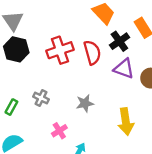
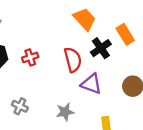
red cross: (60, 50) -> (30, 57), moved, size x0.6
purple triangle: (124, 69) -> (91, 84), moved

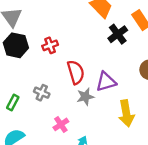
red semicircle: (73, 60) -> (76, 72), moved
purple triangle: (91, 84) -> (106, 82), moved, turned -35

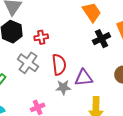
gray cross: (42, 93) -> (28, 63), moved, size x1.5

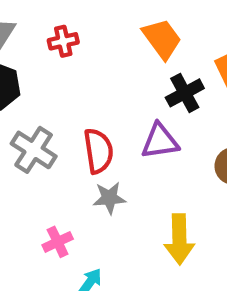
red cross: (41, 37) -> (63, 41), moved
purple triangle: (84, 78) -> (160, 141), moved

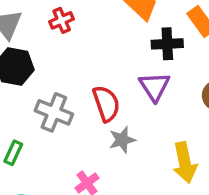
black cross: (185, 93) -> (167, 44), turned 36
purple triangle: (160, 141) -> (154, 87), turned -44

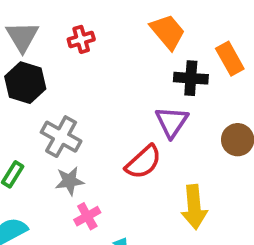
red semicircle: (106, 104) -> (143, 162), moved, turned 60
gray star: (122, 140) -> (69, 181), moved

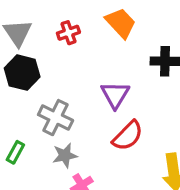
orange trapezoid: (168, 32) -> (121, 23), moved
purple triangle: (172, 122) -> (115, 95), moved

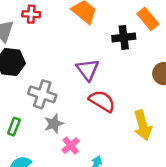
red cross: (68, 33) -> (31, 14), moved, turned 30
red semicircle: (128, 136) -> (102, 101), turned -96

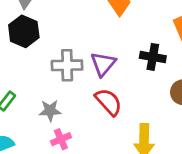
black cross: (124, 37) -> (153, 57), moved
gray cross: (42, 94) -> (67, 65), moved, turned -36

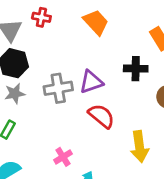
purple triangle: (103, 64) -> (91, 82), turned 40
gray star: (50, 111) -> (15, 94), moved

